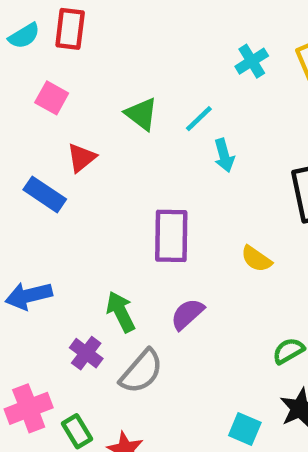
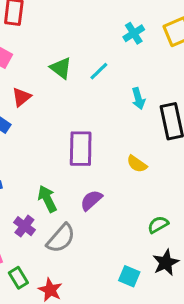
cyan arrow: (224, 155) -> (138, 99), moved

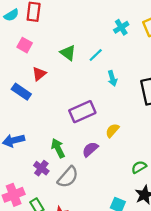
cyan arrow: (138, 99) -> (112, 78), moved
purple rectangle: (81, 149) -> (82, 112), turned 65
yellow semicircle: (137, 164) -> (112, 130), moved, turned 96

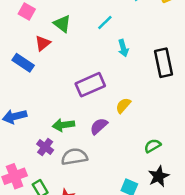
green triangle: (68, 53) -> (62, 24), moved
green arrow: (58, 148) -> (63, 125), turned -72
gray semicircle: (68, 177) -> (74, 157), turned -140

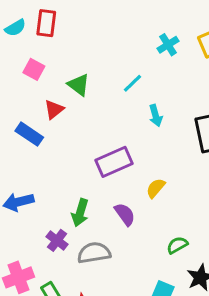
green arrow: (63, 125) -> (80, 213), turned -65
purple semicircle: (99, 126) -> (125, 214), turned 96
green semicircle: (153, 146) -> (177, 245), moved

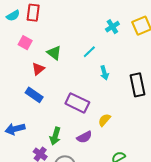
blue rectangle: (29, 134) -> (34, 95), moved
purple rectangle: (114, 162) -> (77, 103), turned 50
purple semicircle: (125, 214) -> (84, 137), turned 98

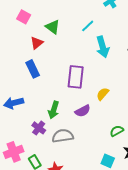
cyan arrow: (104, 73) -> (103, 47), size x1.5
blue rectangle: (34, 95) -> (33, 69), turned 30
purple rectangle: (77, 103) -> (76, 77), turned 70

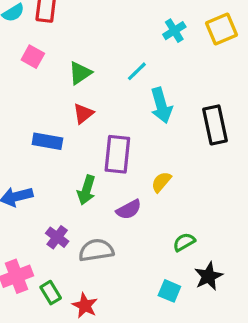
green triangle: (53, 27) -> (80, 73), turned 49
red triangle: (37, 43) -> (83, 114), moved
blue rectangle: (33, 69) -> (47, 141), turned -54
green arrow: (54, 110) -> (86, 190), moved

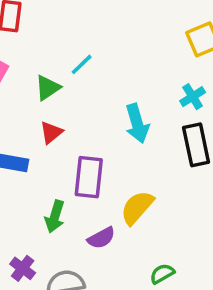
cyan cross: (174, 31) -> (193, 97), moved
cyan line: (137, 71) -> (82, 64), moved
yellow semicircle: (161, 182) -> (137, 208), size x1.5

